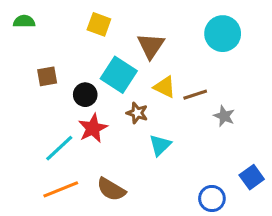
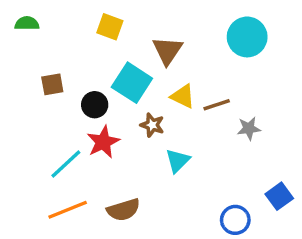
gray star: (224, 116) -> (249, 128), turned -30
brown semicircle: (111, 189) -> (123, 210), turned -48

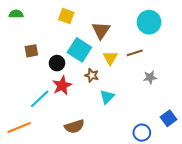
yellow triangle: (183, 96) -> (110, 58), turned 35
brown line: (217, 105) -> (135, 53), moved
orange line: (68, 210) -> (19, 127), moved

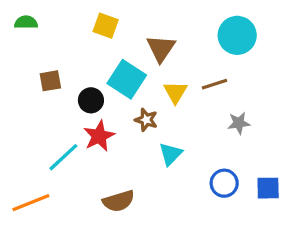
blue square: (168, 118) -> (268, 188), turned 35
blue circle: (142, 133) -> (224, 183), moved

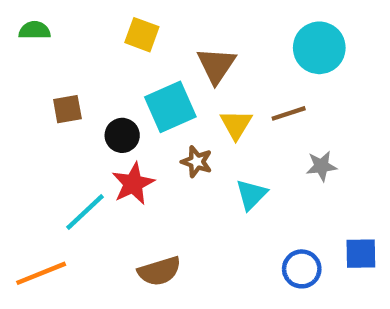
cyan square: (127, 79) -> (170, 107), turned 33
cyan triangle: (171, 154) -> (251, 195), moved
blue circle: (224, 183) -> (302, 269), moved

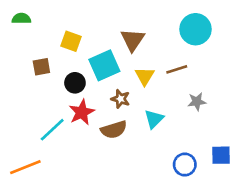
yellow square: (142, 35) -> (71, 41), moved
brown semicircle: (159, 271) -> (114, 130), moved

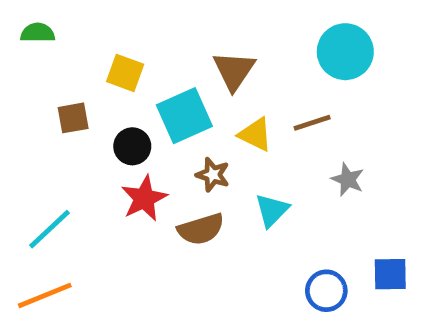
yellow triangle: (145, 76) -> (255, 135), turned -35
gray star: (197, 102) -> (348, 179), turned 30
cyan line: (52, 130) -> (49, 229), moved

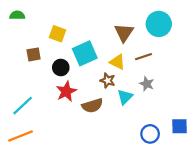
brown triangle: (234, 71) -> (124, 33), moved
brown star: (213, 175) -> (108, 81), moved
gray star: (348, 179) -> (147, 84), moved

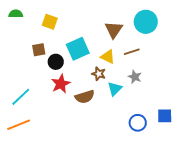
yellow square: (58, 34) -> (50, 22), moved
brown square: (34, 54) -> (39, 50), moved

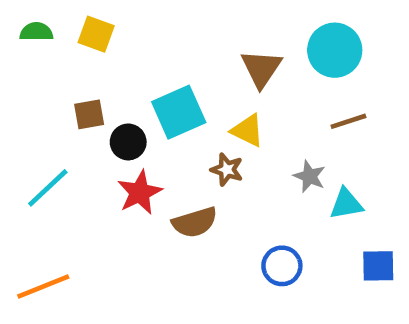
yellow square: (50, 22) -> (96, 34), moved
brown line: (132, 52) -> (348, 121), moved
cyan triangle: (115, 89) -> (346, 204), moved, turned 35
cyan line: (21, 97) -> (48, 188), moved
blue circle: (138, 123) -> (282, 266), moved

